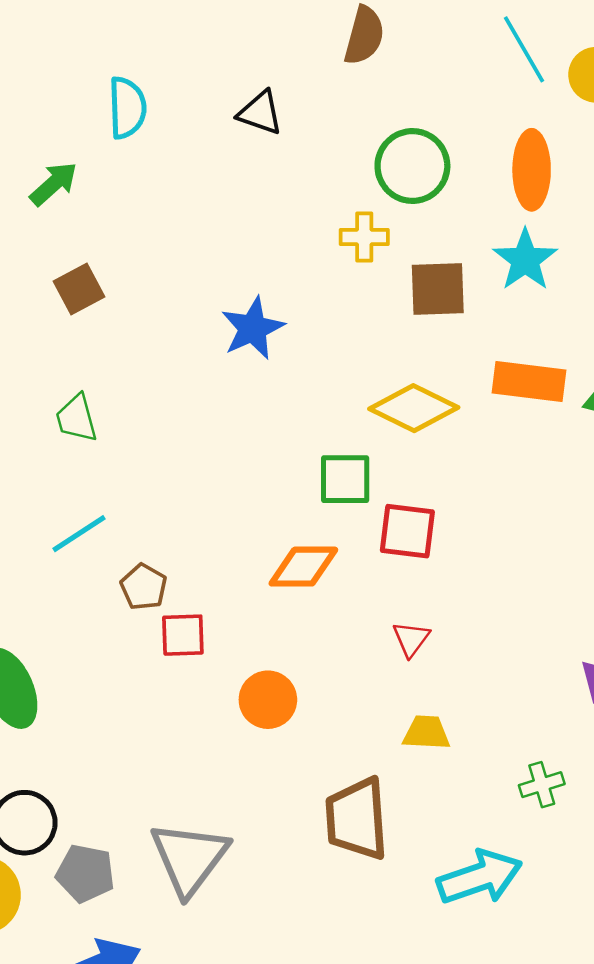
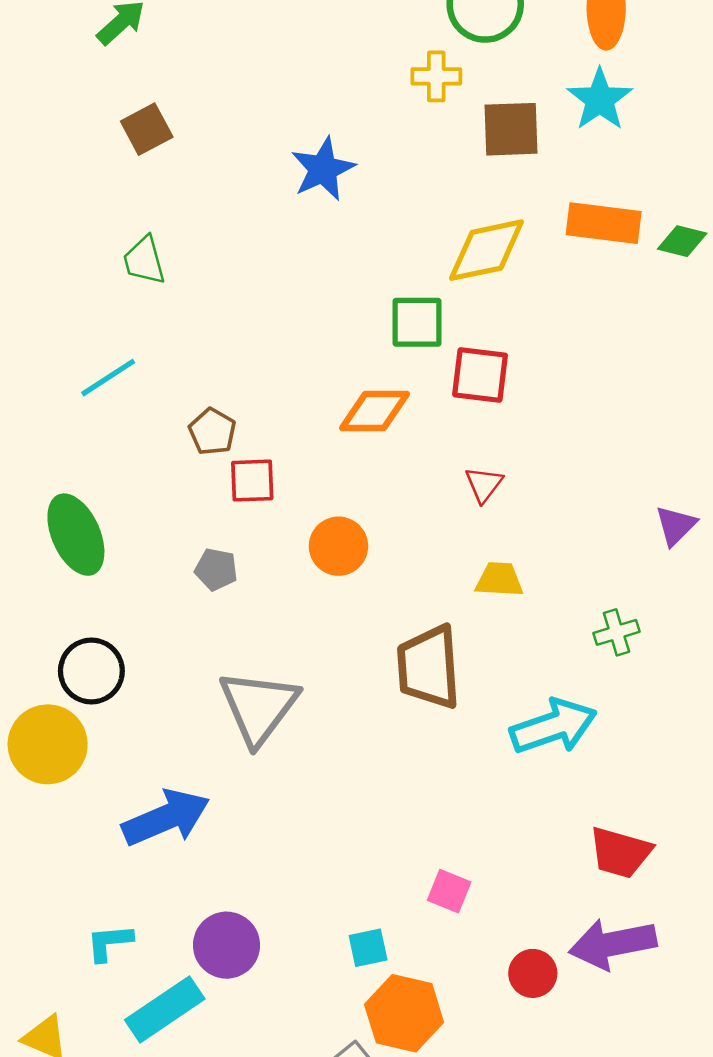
yellow diamond: (414, 408) -> (486, 250), turned -38
cyan line: (79, 534) -> (108, 378), moved
gray pentagon: (85, 873) -> (216, 569), moved, size x0.7

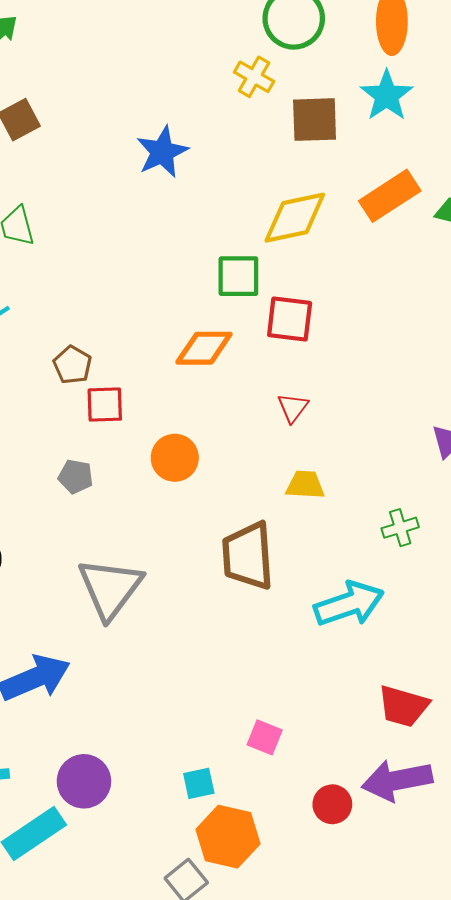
yellow cross: (436, 76) -> (254, 77), turned 30
orange rectangle: (604, 223) -> (390, 196), turned -40

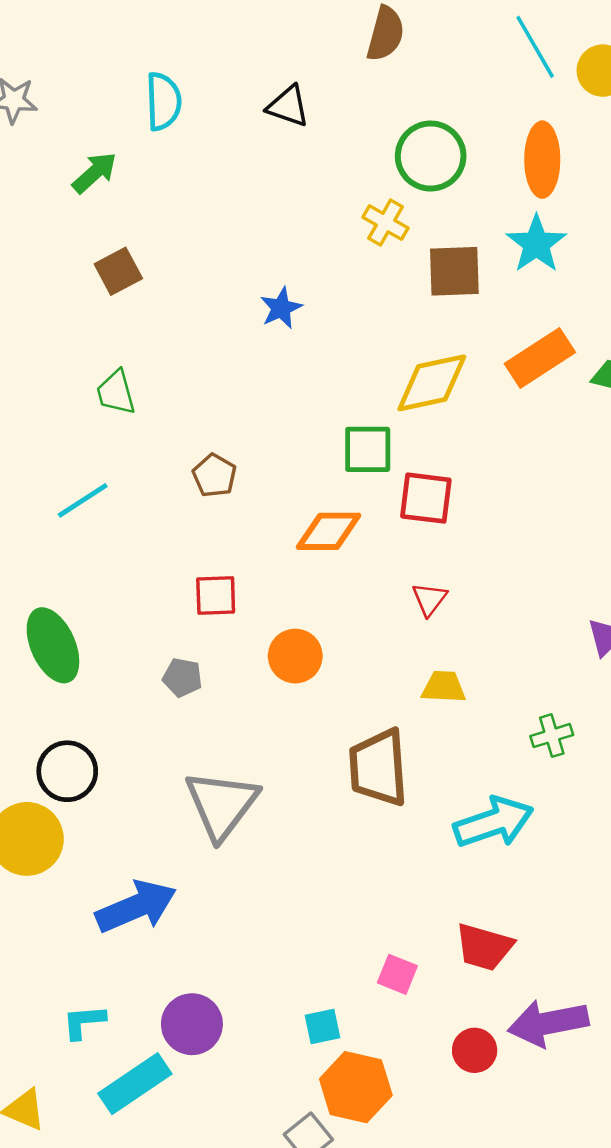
blue star: (162, 152) -> (281, 308), size x0.7
brown pentagon: (72, 365) -> (214, 476), moved
red trapezoid: (403, 706) -> (484, 947), moved

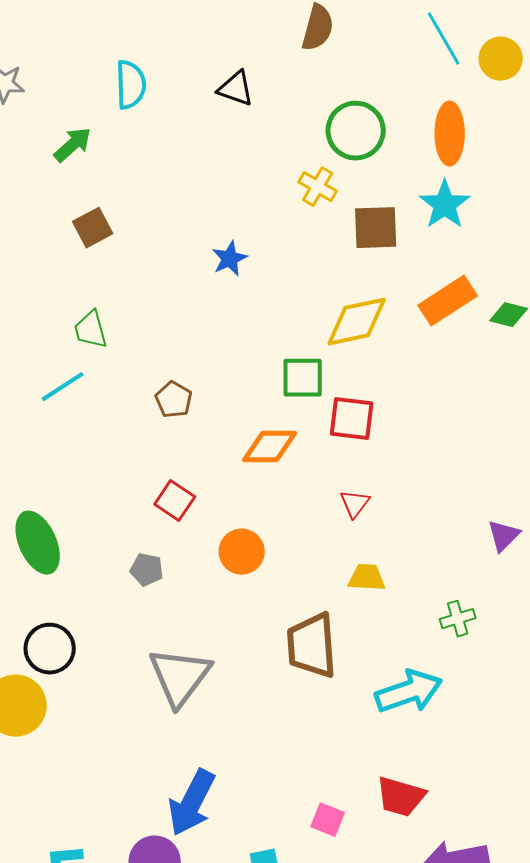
cyan line: (83, 500) -> (63, 387), moved
red square: (216, 595) -> (175, 501), turned 36
blue arrow: (136, 907) -> (192, 803), moved, turned 140

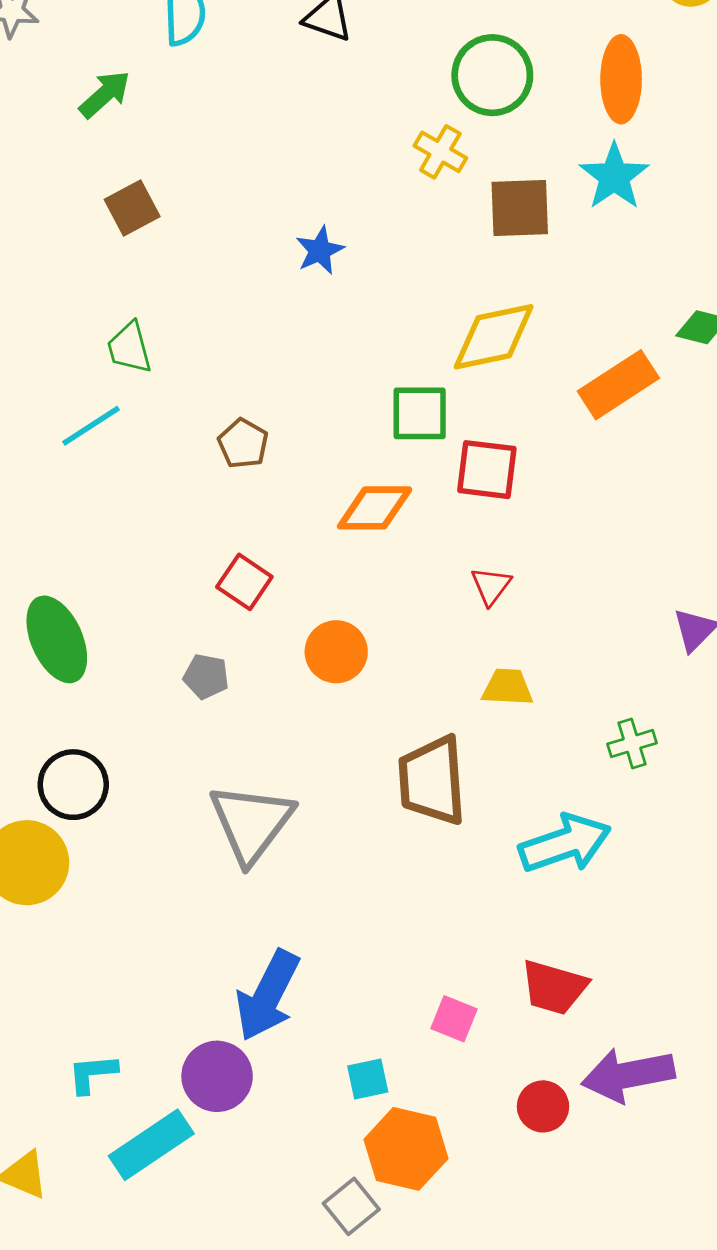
orange rectangle: (448, 301) -> (618, 385), moved

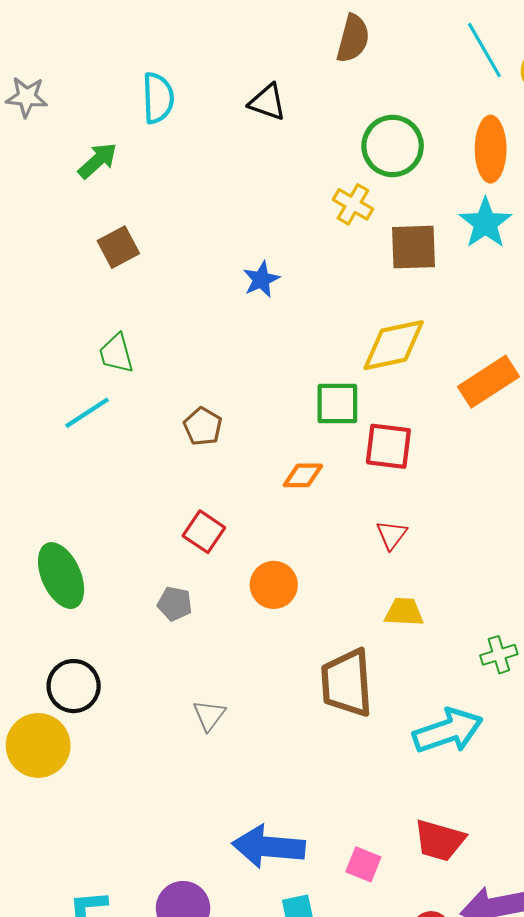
orange diamond: (375, 508) -> (303, 475), size x0.7
gray triangle: (251, 823) -> (209, 715), size x0.5
blue arrow: (268, 996) -> (269, 847), moved, turned 68

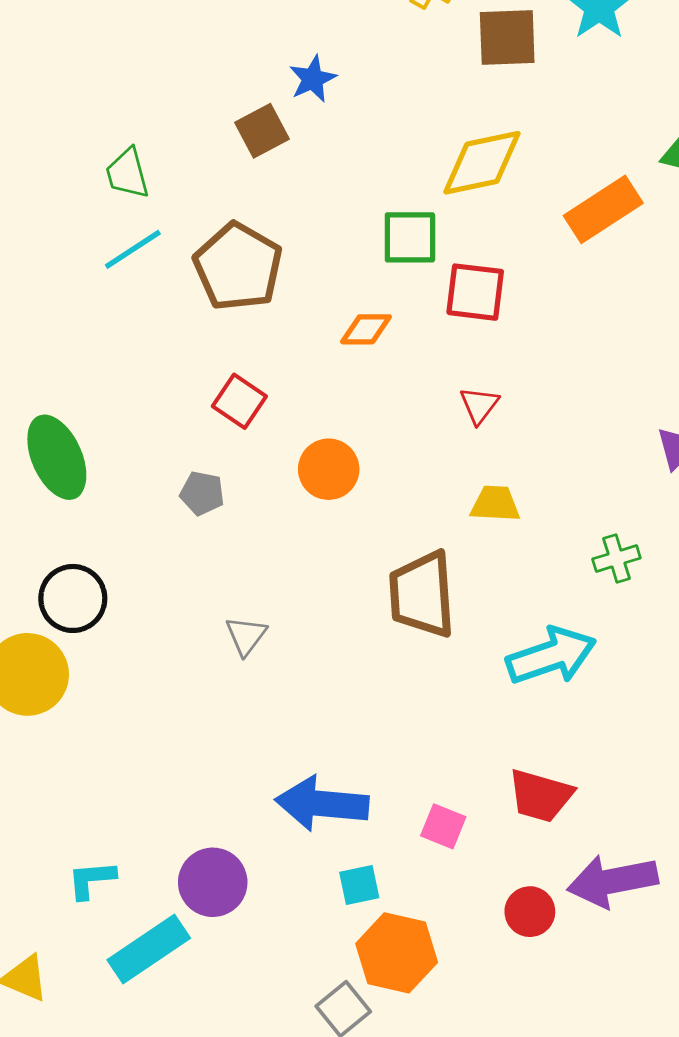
brown square: (118, 247) -> (262, 131), moved
cyan line: (87, 413) -> (133, 249), moved
brown pentagon: (203, 426) -> (238, 267), size x1.8

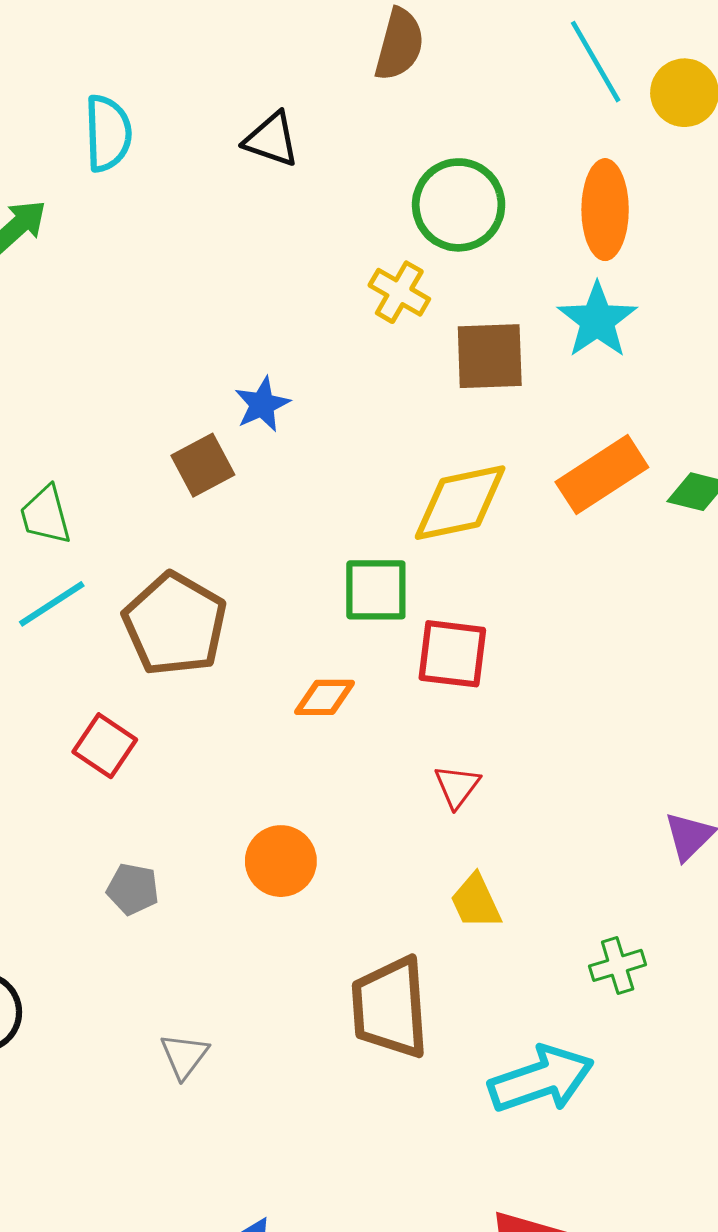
orange rectangle: (603, 209) -> (602, 475), moved
red square: (239, 401) -> (105, 746), moved
yellow trapezoid: (495, 504) -> (476, 902), turned -118

